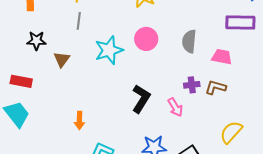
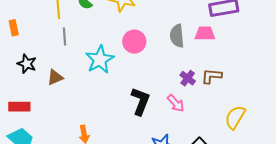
black star: (36, 41) -> (27, 64), turned 30
pink trapezoid: (222, 57) -> (205, 33), moved
brown triangle: (62, 59) -> (55, 77), turned 42
purple cross: (192, 85) -> (188, 78), turned -35

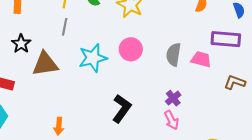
brown L-shape: (212, 76) -> (235, 82), moved
brown triangle: (55, 77) -> (45, 64), size x1.6
pink arrow: (176, 103) -> (171, 120), moved

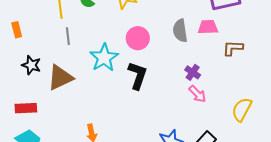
brown L-shape: (235, 82) -> (233, 48), moved
black L-shape: (122, 109) -> (138, 76), moved

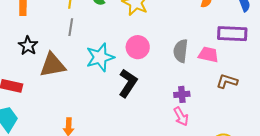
purple cross: (193, 72) -> (182, 94), turned 35

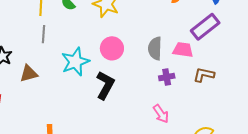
purple rectangle: (232, 34) -> (205, 27), turned -36
brown triangle: (53, 65) -> (29, 74), size x0.7
purple cross: (182, 94) -> (167, 77), moved

